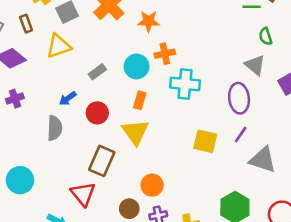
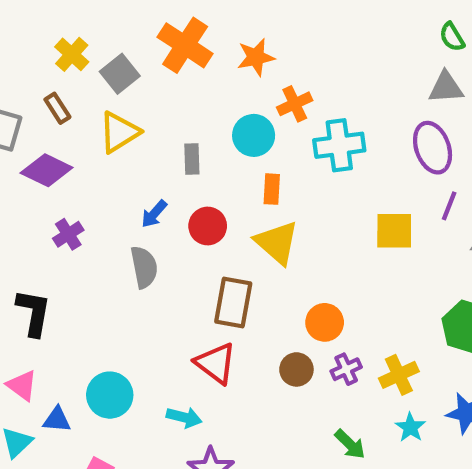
gray triangle: (255, 65) -> (446, 87), turned -30
gray rectangle: (97, 72) -> (192, 159), turned -42
cyan circle: (20, 180) -> (110, 395), moved

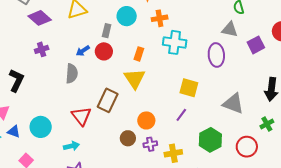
cyan circle: (254, 135) -> (127, 16), moved
purple line: (449, 206) -> (181, 115), moved
red circle: (208, 226) -> (104, 51), moved
red triangle: (216, 363) -> (81, 116), moved
cyan arrow: (184, 417) -> (71, 146), turned -42

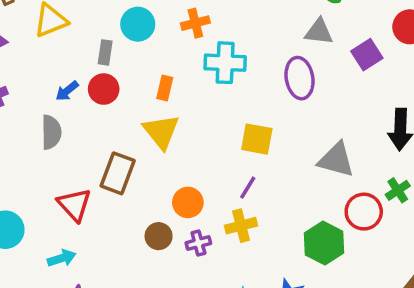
green hexagon: (210, 140) -> (324, 243), moved
red circle: (247, 147) -> (364, 212), moved
yellow cross: (173, 153) -> (241, 226), moved

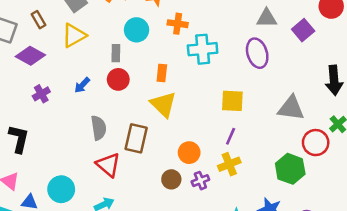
orange cross: (195, 23) -> (178, 24), turned 30
blue arrow: (67, 91) -> (82, 85), moved
gray semicircle: (51, 132) -> (99, 128), moved

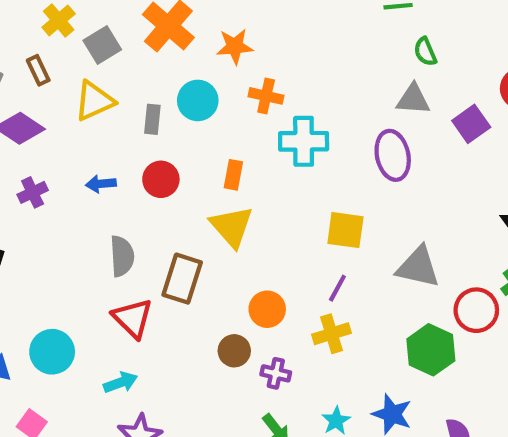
gray rectangle: (116, 53) -> (152, 119), moved
blue arrow: (82, 85) -> (101, 184), turned 36
gray triangle: (291, 108) -> (418, 267), moved
purple cross: (200, 181) -> (276, 373), moved, turned 30

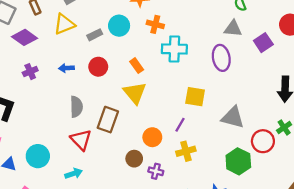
gray rectangle: (152, 119) -> (95, 35), turned 56
orange rectangle: (233, 175) -> (137, 66), turned -48
purple line: (337, 288) -> (180, 125), moved

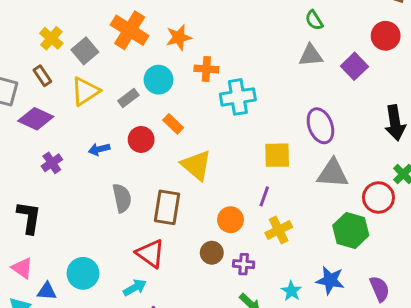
purple ellipse: (221, 58) -> (320, 126), moved
orange rectangle: (137, 66) -> (173, 124), moved
red triangle: (81, 140) -> (150, 254), moved

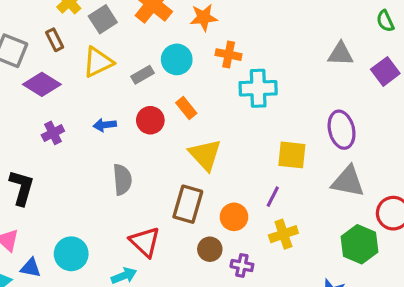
green semicircle: (314, 20) -> (385, 21), moved
brown rectangle: (167, 207) -> (188, 204), moved

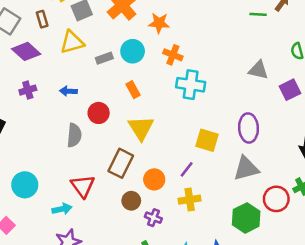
red circle: (150, 120) -> (99, 113), moved
gray triangle: (348, 182) -> (246, 168), turned -36

